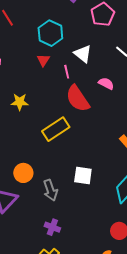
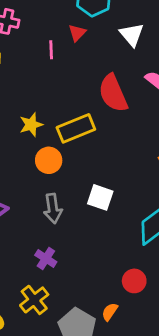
pink line: (67, 72) -> (51, 50), moved
yellow star: (20, 102) -> (31, 125), moved, turned -30
orange circle: (23, 173) -> (49, 160), moved

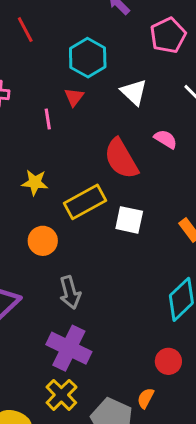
yellow star: (31, 125) -> (35, 182), moved, turned 30
orange circle: (49, 160) -> (43, 241), moved
white square: (100, 197) -> (129, 220), moved
purple cross: (46, 259) -> (69, 348), size x1.8

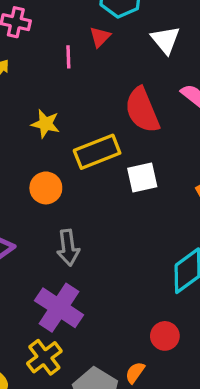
white square: (129, 220) -> (142, 177), turned -32

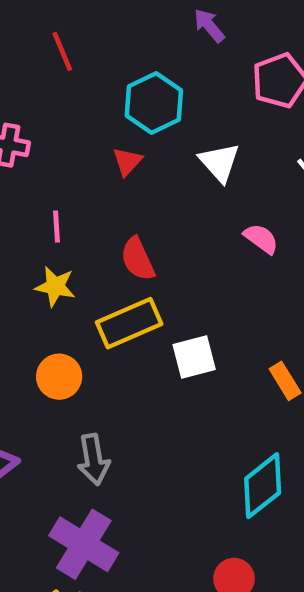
pink line: (68, 57) -> (56, 226), moved
red semicircle: (142, 110) -> (138, 259), moved, size x0.7

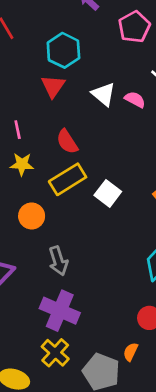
red triangle: (127, 161) -> (53, 86), size x1.4
white triangle: (220, 162) -> (104, 94), moved
pink semicircle: (261, 239) -> (135, 100), moved
white square: (194, 357) -> (108, 193), turned -30

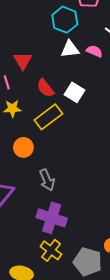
cyan hexagon: (63, 50) -> (65, 20), moved
red triangle: (53, 86) -> (23, 61), moved
white triangle: (104, 94) -> (70, 49), turned -42
white square: (108, 193) -> (74, 92), moved

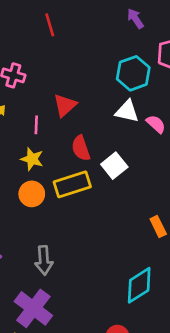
orange circle: (23, 147) -> (32, 194), moved

